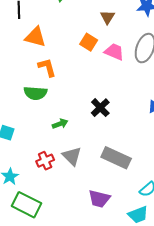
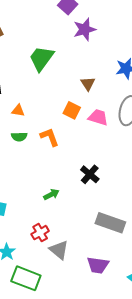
orange triangle: (35, 37) -> (18, 111), size x0.6
orange L-shape: (47, 67) -> (50, 137), moved
green semicircle: (35, 93) -> (19, 137), moved, size x0.7
gray triangle: (72, 156) -> (59, 250), moved

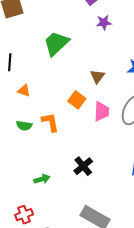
purple star: (85, 29) -> (104, 23), size x0.7
pink trapezoid: (98, 117) -> (102, 111), turned 65
green semicircle: (19, 137) -> (24, 126), moved

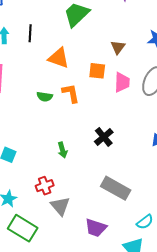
orange triangle: (24, 91) -> (59, 58), moved, size x1.6
orange square: (77, 100) -> (97, 71), turned -30
green arrow: (42, 179) -> (62, 150), turned 91

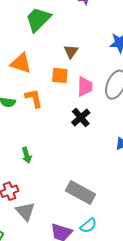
brown triangle: (118, 47) -> (71, 51), moved
black cross: (104, 137) -> (81, 117), moved
cyan semicircle: (145, 222) -> (88, 226), moved

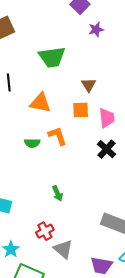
green trapezoid: (38, 19) -> (52, 57), turned -136

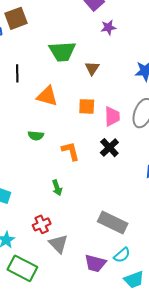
brown triangle: (89, 85) -> (92, 68), moved
orange L-shape: (58, 136) -> (71, 151), moved

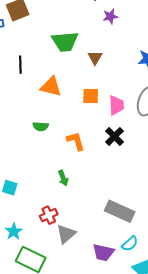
gray triangle: (58, 244) -> (66, 234), turned 35

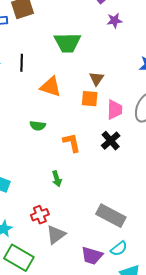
brown triangle: (95, 58) -> (97, 79), moved

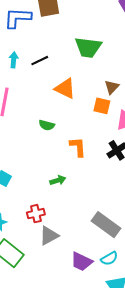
black line: (22, 63) -> (40, 61), turned 54
green arrow: (57, 179) -> (58, 180), turned -98

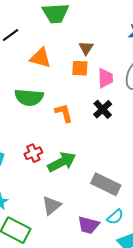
green semicircle: (47, 125) -> (29, 97), size x1.8
green arrow: (58, 180) -> (62, 162), moved, size x1.8
red cross: (36, 214) -> (33, 153), moved

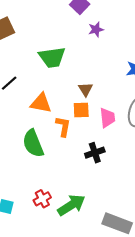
green semicircle: (29, 97) -> (33, 143), turned 68
black cross: (103, 109) -> (95, 153), moved, turned 30
orange L-shape: (64, 113) -> (63, 126), moved, turned 30

